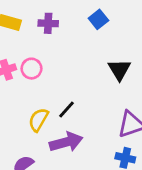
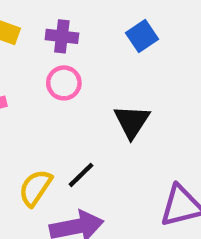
pink circle: (31, 69) -> (64, 83), moved
black triangle: (119, 70) -> (132, 121), moved

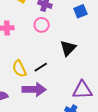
yellow semicircle: (35, 188) -> (19, 69), turned -72

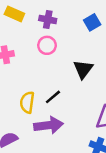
yellow semicircle: (19, 69) -> (27, 102), turned 42

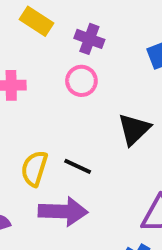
black line: (53, 97) -> (78, 166), turned 56

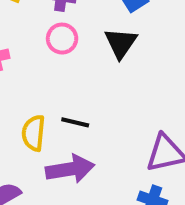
black triangle: (134, 129) -> (121, 43), moved

